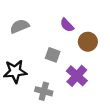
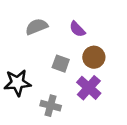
gray semicircle: (20, 26) -> (37, 27), moved
brown circle: (88, 42) -> (94, 57), moved

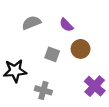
purple cross: (89, 88) -> (95, 86), moved

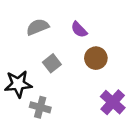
gray square: (52, 54) -> (52, 63), moved, turned 32
gray cross: (43, 90) -> (40, 107), moved

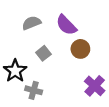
purple semicircle: (79, 30) -> (66, 25), size x1.5
black star: (18, 84) -> (15, 71), turned -30

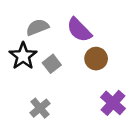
black star: (15, 71) -> (23, 56), moved
gray cross: (34, 90) -> (40, 108), turned 35

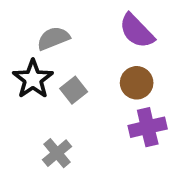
purple semicircle: (79, 30) -> (137, 31), moved
purple cross: (113, 103) -> (148, 127), moved, turned 35

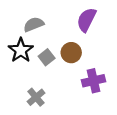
purple semicircle: (137, 31) -> (86, 20), turned 70
brown circle: (137, 83) -> (71, 53), moved

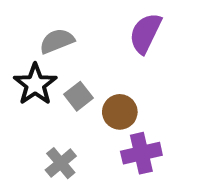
brown circle: (71, 53) -> (120, 112), moved
purple cross: (93, 81) -> (141, 153), moved

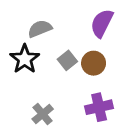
gray square: (78, 96) -> (67, 60), moved
brown circle: (120, 112) -> (94, 63), moved

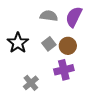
gray semicircle: (40, 29) -> (49, 16), moved, turned 30
purple cross: (99, 107) -> (64, 70), moved

